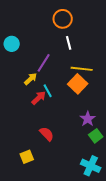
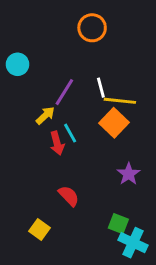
white line: (69, 43) -> (101, 88), moved
red arrow: (39, 98) -> (57, 143), turned 119
green square: (96, 136) -> (118, 224), moved, turned -32
yellow square: (27, 157) -> (39, 229), turned -32

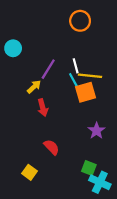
orange circle: (92, 28) -> (80, 21), moved
orange square: (114, 123) -> (86, 92), turned 30
cyan line: (70, 133) -> (73, 80), moved

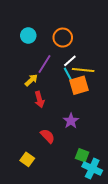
orange circle: (80, 21) -> (63, 38), moved
cyan circle: (13, 48) -> (28, 36), moved
white line: (76, 66) -> (70, 61), turned 64
purple star: (97, 131) -> (71, 121), moved

